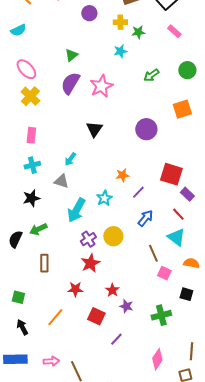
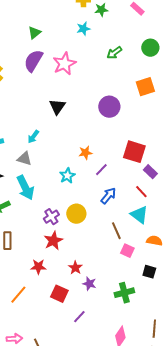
cyan arrow: (76, 210) -> (25, 188), moved, turned -55

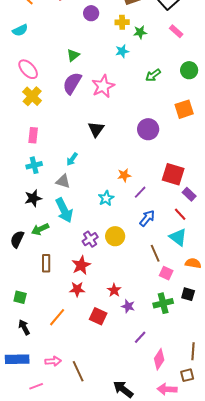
red star: (53, 241) -> (81, 265), moved
green cross: (124, 293) -> (163, 303), moved
purple line: (79, 317) -> (140, 337), moved

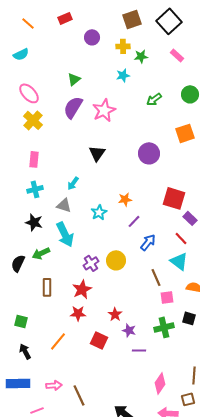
purple line: (140, 192) -> (134, 221), moved
black star: (33, 198) -> (34, 222), turned 30
cyan star: (106, 198) -> (99, 212), moved
pink square: (166, 273) -> (167, 297), turned -32
purple line: (140, 337) -> (139, 350), moved, turned 48

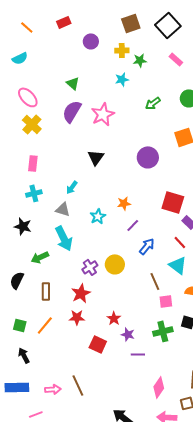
green triangle: (74, 79) -> (73, 83), turned -40
black star: (34, 222) -> (23, 226), moved
black semicircle: (18, 263) -> (17, 280), moved
orange line: (58, 341) -> (45, 325), moved
brown line: (79, 395) -> (78, 385), moved

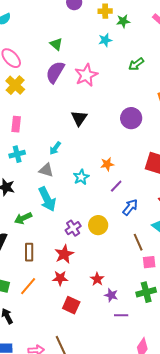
red square: (98, 344) -> (71, 305), moved

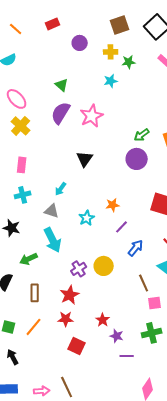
green arrow: (136, 64) -> (142, 135), moved

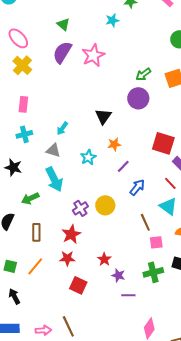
black triangle: (85, 159) -> (103, 116), moved

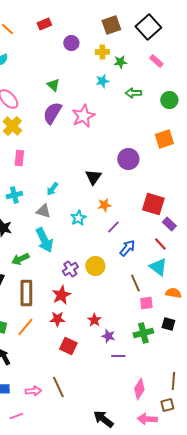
green arrow: (143, 74) -> (133, 93), moved, turned 35
pink rectangle: (23, 104) -> (19, 158), moved
brown rectangle: (36, 232) -> (26, 293), size x1.4

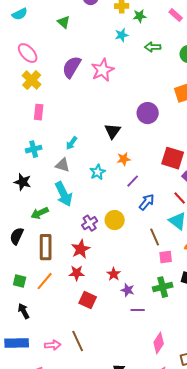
green triangle: (53, 85) -> (64, 22), moved

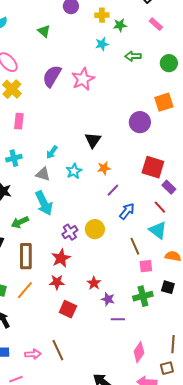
purple circle: (148, 113) -> (140, 122), moved
cyan star: (98, 172) -> (74, 171), moved

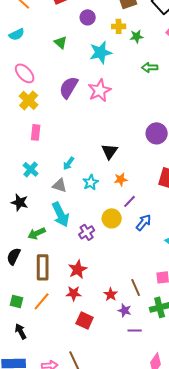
cyan star: (102, 44) -> (101, 52), moved, size x1.6
cyan cross: (14, 158) -> (31, 169), turned -35
yellow circle: (95, 229) -> (112, 218), moved
purple cross: (70, 232) -> (87, 232), moved
brown line: (135, 246) -> (136, 287), moved

